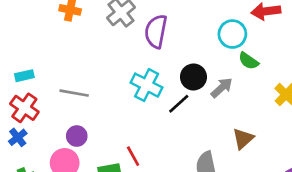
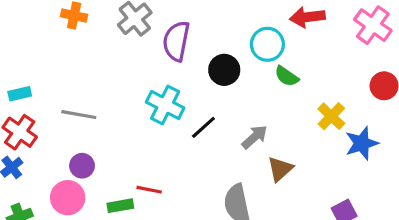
black circle: (193, 77) -> (224, 70), moved
gray arrow: (222, 88) -> (255, 137), moved
red line: (133, 156) -> (149, 190), turned -50

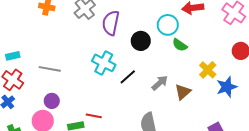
brown triangle: (280, 169) -> (183, 92), moved

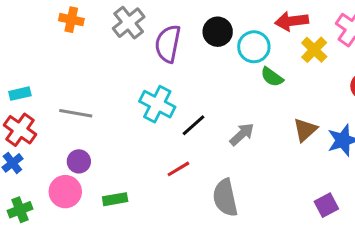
black circle: (141, 41) -> (218, 32), moved
yellow cross: (208, 70) -> (314, 50), moved
brown triangle: (183, 92) -> (305, 130), moved
red line: (94, 116) -> (178, 169), moved, turned -42

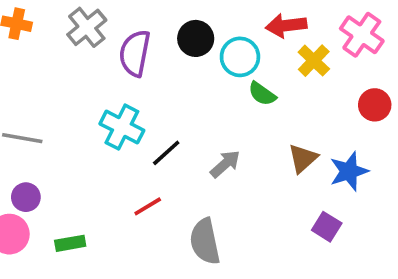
purple square: (326, 205) -> (327, 227), moved, turned -30

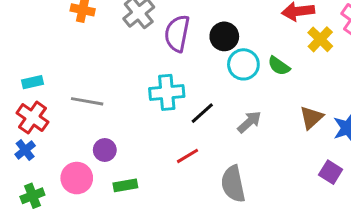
black circle: (196, 38) -> (224, 36), moved
cyan circle: (240, 57) -> (243, 64), moved
cyan cross: (122, 127) -> (167, 92), turned -32
purple circle: (26, 197) -> (105, 150), moved

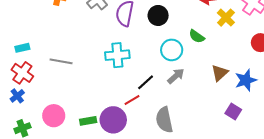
cyan circle: (243, 64) -> (172, 50), moved
black line: (202, 113) -> (146, 82), moved
purple circle: (105, 150) -> (113, 120), moved, size x1.6

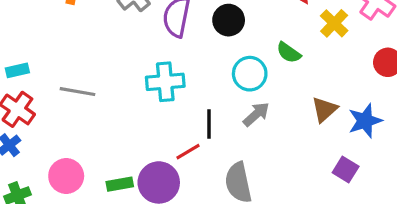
black line: (146, 82) -> (209, 124), turned -48

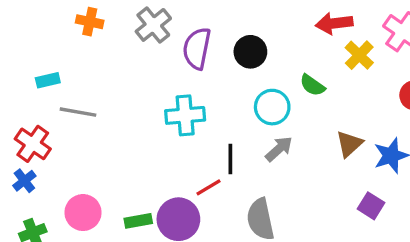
cyan rectangle: (17, 70) -> (48, 80), moved
gray line: (78, 92) -> (78, 112), moved

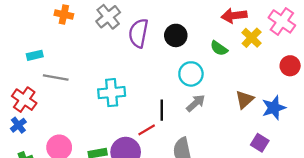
green semicircle: (312, 85) -> (219, 48), moved
cyan cross: (185, 115) -> (112, 93), moved

